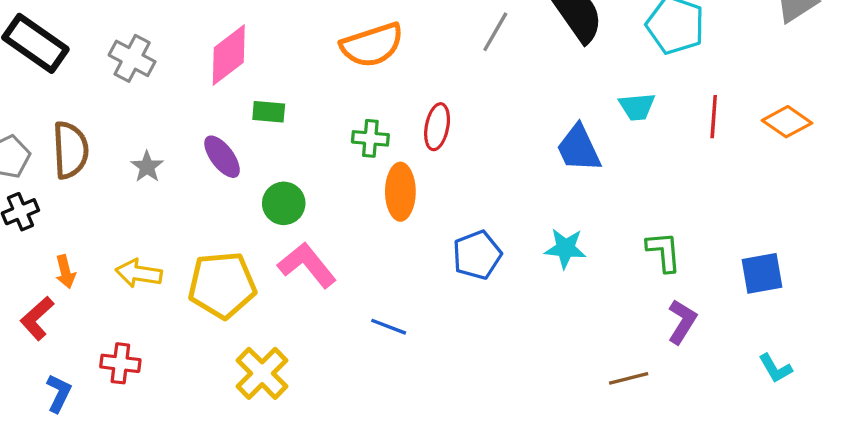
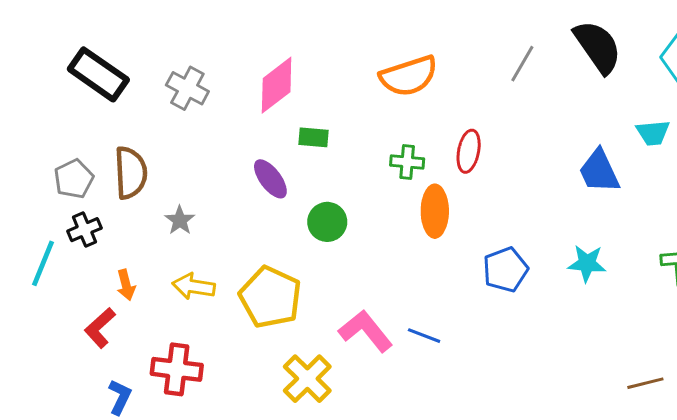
gray star: (147, 167) -> (180, 220), moved
pink L-shape: (307, 265) -> (366, 331), moved
yellow pentagon: (222, 285) -> (270, 297), turned 30
red cross: (120, 363) -> (177, 369), size x1.4

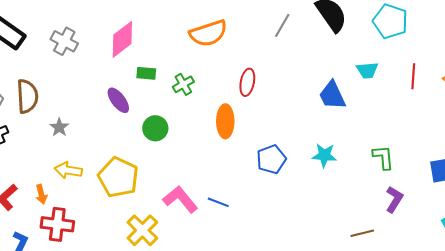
green cross: (407, 162) -> (183, 84), moved, turned -35
orange arrow: (126, 285) -> (41, 194), moved

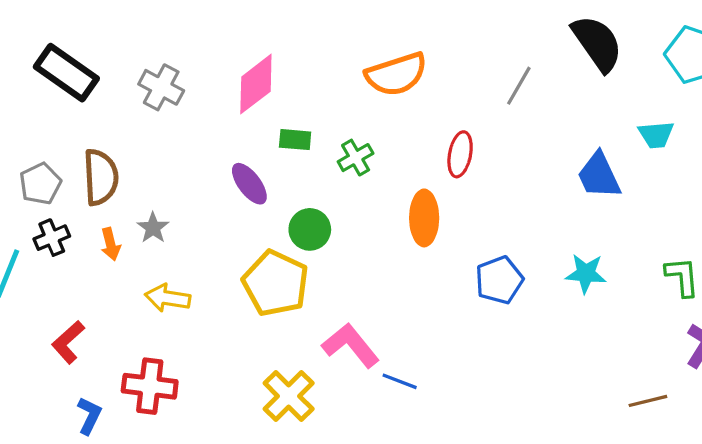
gray line: (282, 25) -> (519, 86), moved
yellow pentagon: (118, 177) -> (275, 283), moved
orange arrow: (41, 194) -> (111, 244), moved
blue line: (218, 202) -> (400, 381), moved

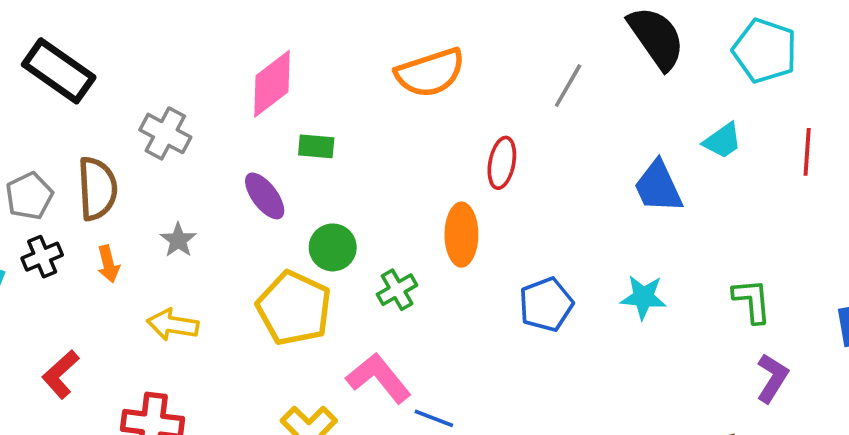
gray cross: (161, 87) -> (165, 133), moved
cyan trapezoid: (656, 135) -> (723, 141), turned -30
green cross: (356, 158) -> (397, 290), moved
gray star: (153, 228) -> (178, 240), moved

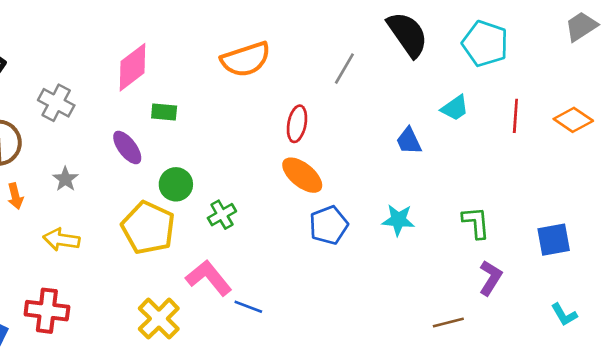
blue trapezoid: (658, 187) -> (409, 141), size x0.7
orange ellipse: (461, 235) -> (302, 175), moved, turned -51

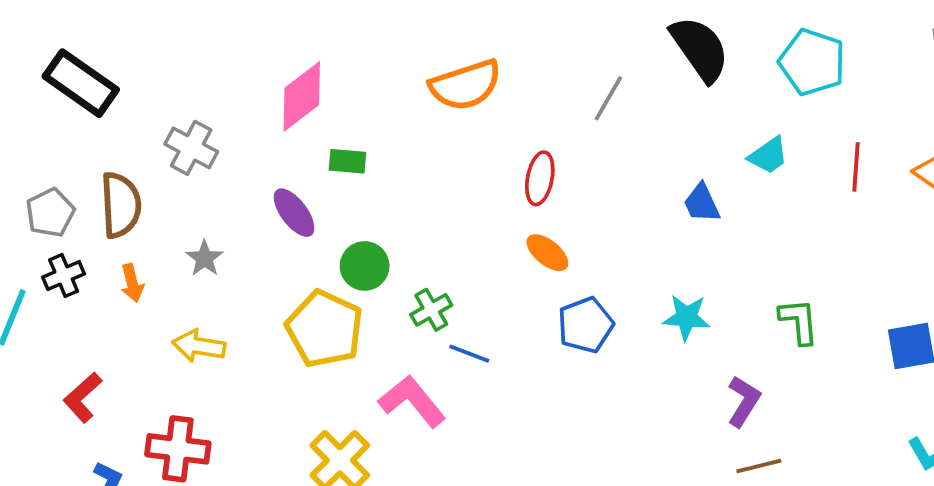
orange ellipse: (302, 175) -> (547, 253), size x0.7
purple L-shape: (490, 278) -> (744, 401), moved
blue line: (248, 307) -> (469, 354), moved

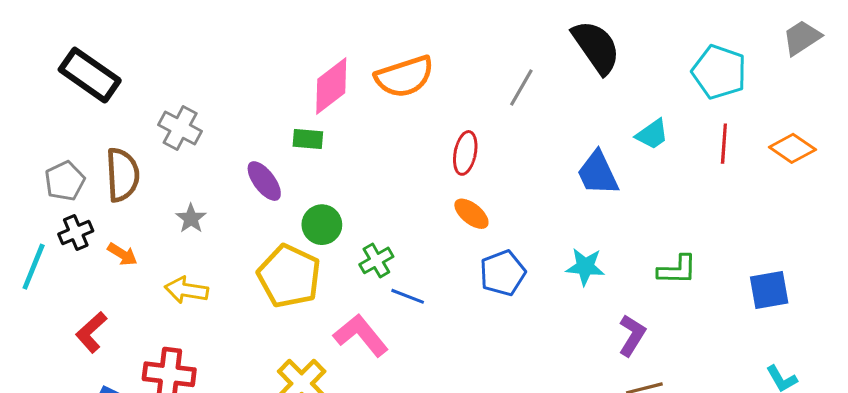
cyan pentagon: (812, 62) -> (719, 72), moved
pink diamond: (302, 96) -> (331, 86), moved
blue trapezoid: (702, 203) -> (598, 173), size x1.4
orange arrow: (132, 283) -> (122, 254), moved, turned -44
green L-shape: (799, 321) -> (677, 270), turned 96

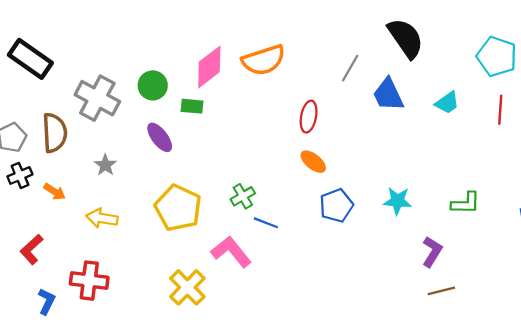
gray cross: (180, 128) -> (97, 98), size x1.4
blue trapezoid: (598, 173) -> (388, 95), moved
green circle: (322, 225) -> (153, 85), moved

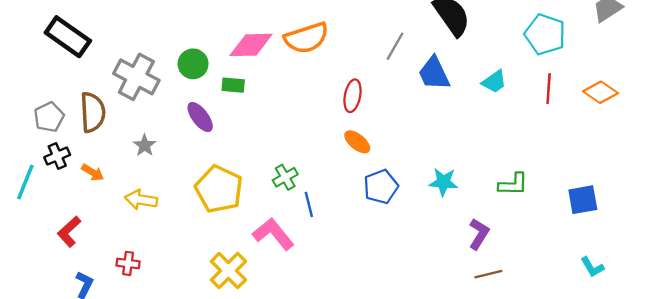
pink diamond: (209, 67) -> (251, 45), turned 36
blue line: (266, 223) -> (309, 204), turned 55
red cross: (89, 281) -> (128, 263), size x0.6

